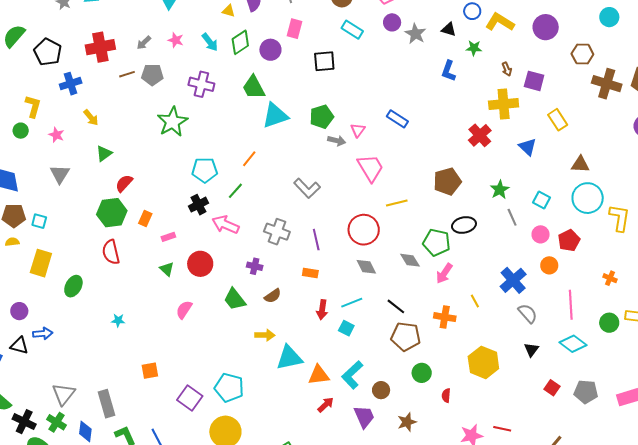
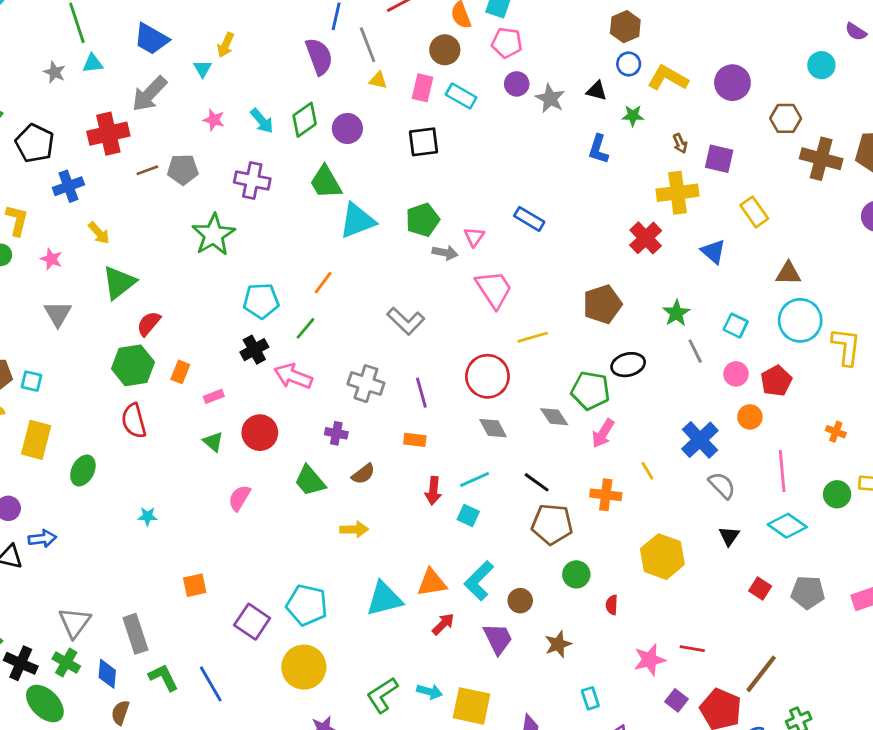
yellow triangle: (229, 11) -> (378, 80), moved
pink rectangle: (295, 29) -> (423, 88), moved
gray arrow: (144, 43) -> (149, 94), moved, size x1.8
green triangle: (104, 153) -> (119, 283), size x1.5
cyan triangle: (289, 358) -> (384, 599), moved

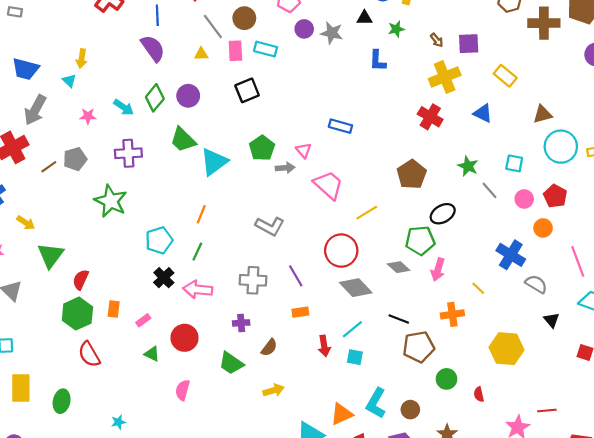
gray line: (368, 45) -> (213, 27), moved
gray diamond: (493, 428) -> (356, 288), size x1.4

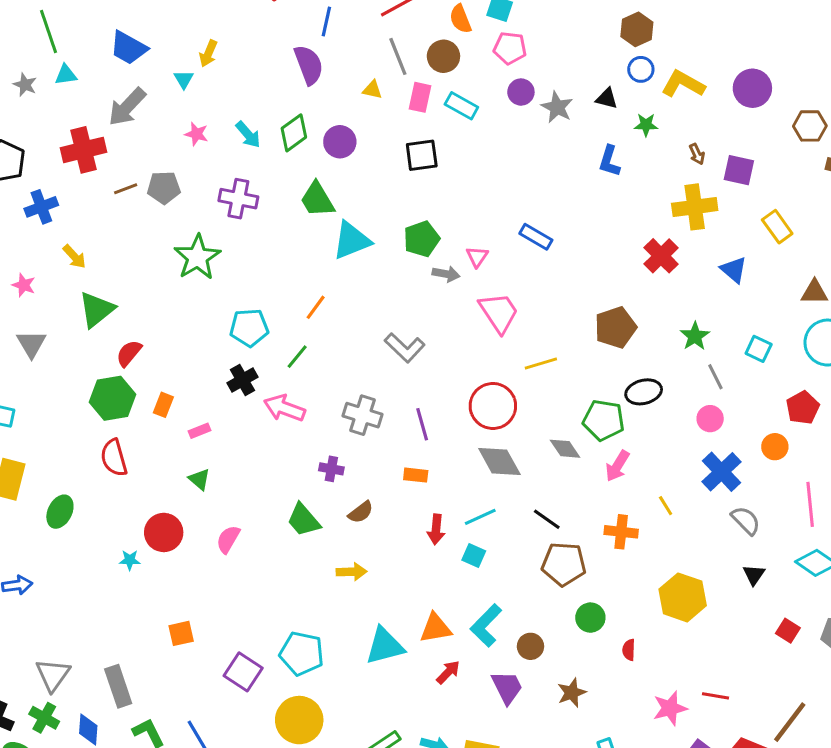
pink circle: (524, 199) -> (710, 419), moved
red circle: (185, 338) -> (164, 532), moved

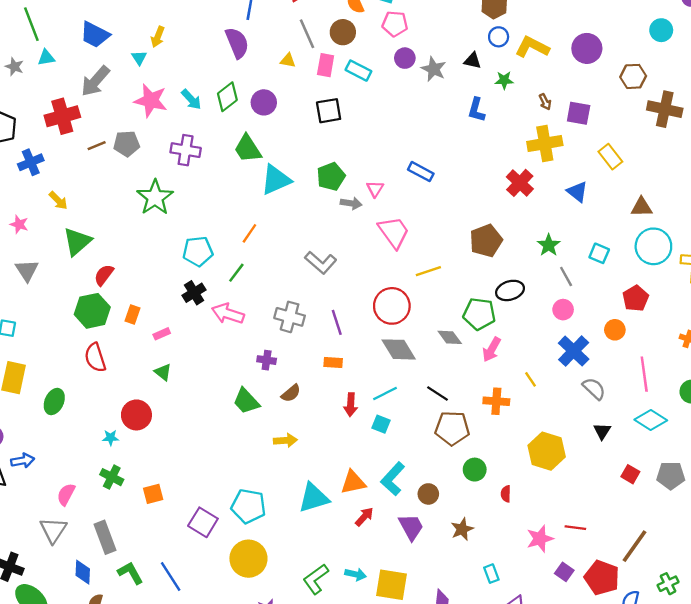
pink star: (196, 134) -> (151, 100), size x1.8
pink semicircle: (228, 539) -> (66, 494), moved
green cross: (44, 718) -> (112, 477), moved

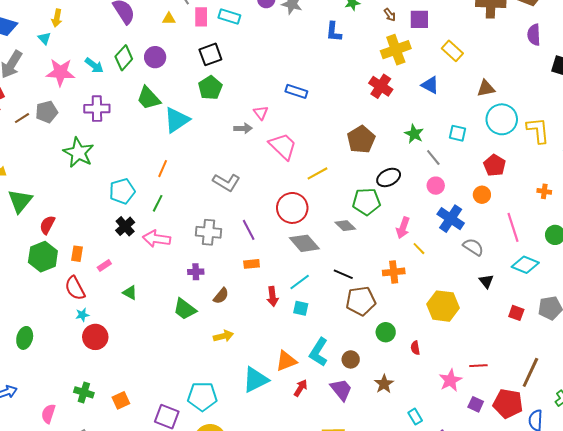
green pentagon: (331, 176) -> (210, 88), moved
pink arrow: (492, 350) -> (403, 228), moved
red semicircle: (95, 358) -> (75, 288), moved
green triangle: (163, 372) -> (130, 293), moved
cyan star: (111, 438) -> (82, 315), moved

